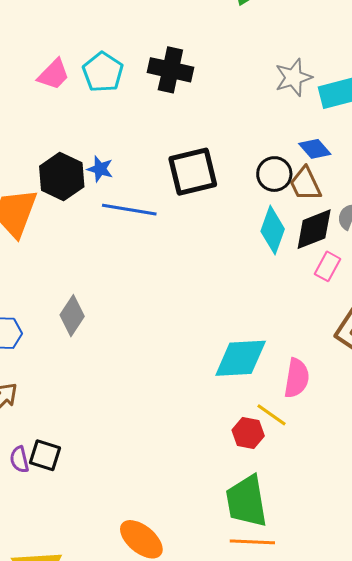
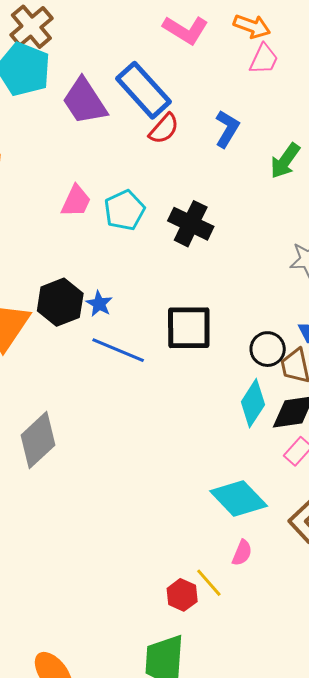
pink trapezoid: (54, 74) -> (76, 201), turned -33
gray diamond: (72, 316) -> (38, 440), size x1.4
cyan diamond: (241, 358) -> (239, 498), moved, turned 36
pink semicircle: (297, 378) -> (242, 553), size x0.7

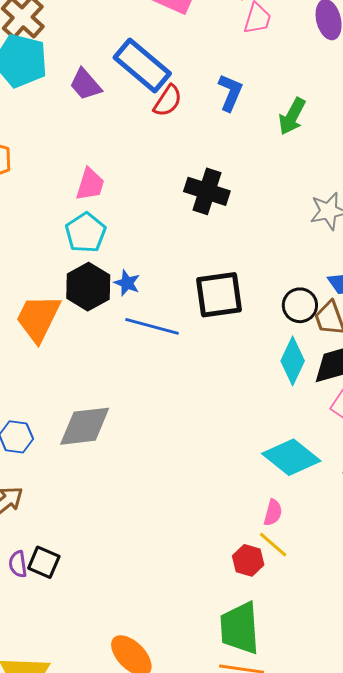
purple trapezoid: (85, 101) -> (85, 84), size x0.7
cyan pentagon: (124, 210) -> (85, 233), moved
gray diamond: (38, 440) -> (85, 426), turned 44
pink semicircle: (242, 553) -> (273, 513), moved

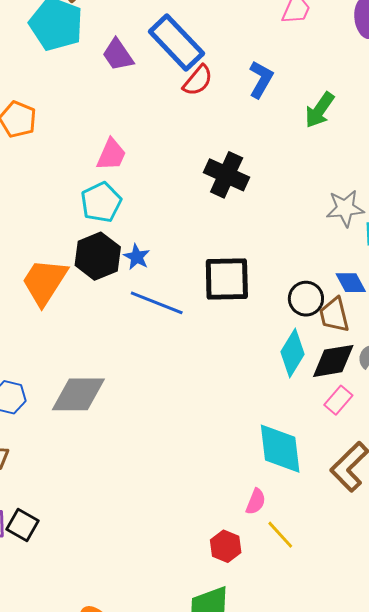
cyan diamond: (291, 457) -> (280, 449), turned 38
yellow line: (273, 545) -> (280, 535), moved

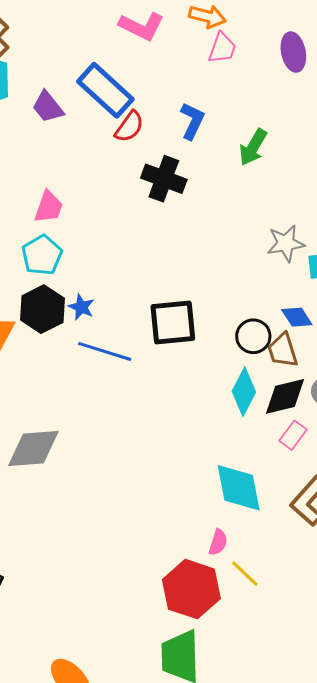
black cross: (227, 175) -> (164, 179), moved
red hexagon: (226, 546) -> (191, 589), size x1.8

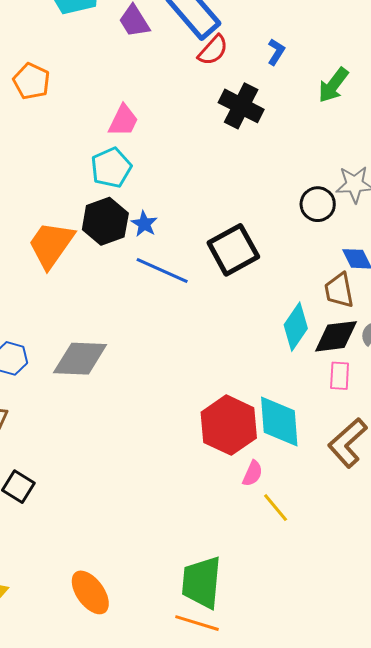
blue L-shape: (192, 121) -> (276, 52), size x0.7
black square: (173, 323) -> (233, 250), turned -30
black circle: (253, 336) -> (318, 204), moved
pink rectangle: (293, 435) -> (340, 376), turned -40
red hexagon: (191, 589) -> (229, 425), moved

